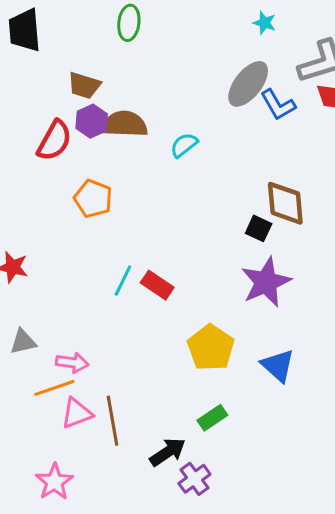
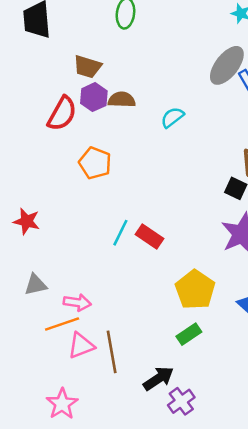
brown semicircle: (124, 124) -> (122, 100), size x0.7
green rectangle: (212, 418) -> (189, 334), moved

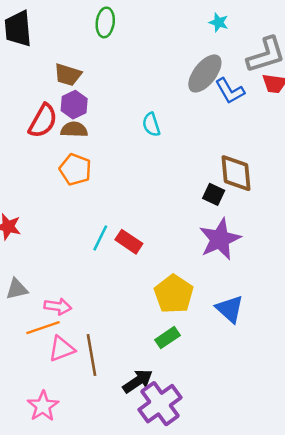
brown semicircle: (122, 100) -> (74, 130), moved
cyan semicircle: (172, 117) -> (151, 125), turned -70
purple cross: (181, 401) -> (160, 404), size x1.6

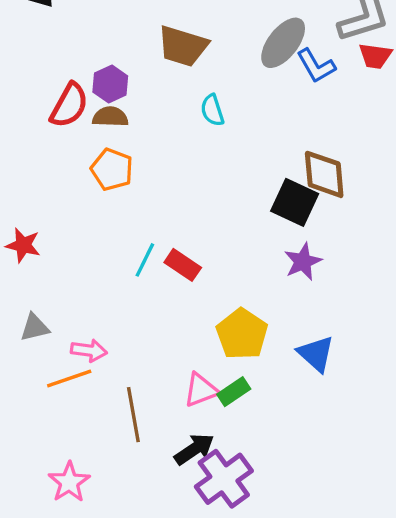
brown trapezoid: (68, 75) -> (183, 46), moved, size x1.4
black square: (214, 194) -> (295, 202), size x1.6
purple star: (220, 239) -> (303, 262), size x0.7
pink triangle: (62, 349) -> (201, 390), moved

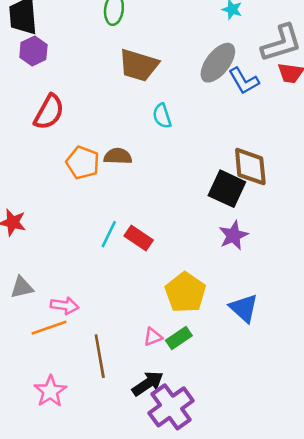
purple hexagon: (110, 84) -> (33, 51), moved
brown semicircle: (110, 117) -> (118, 156), moved
pink triangle: (201, 390) -> (153, 337), size x0.7
pink star: (69, 482) -> (50, 391), moved

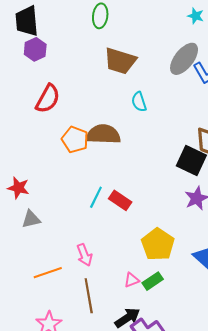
brown semicircle: (118, 156) -> (103, 134), size x1.5
gray triangle: (22, 287) -> (31, 219), moved
pink arrow: (65, 306) -> (84, 255), moved, turned 60

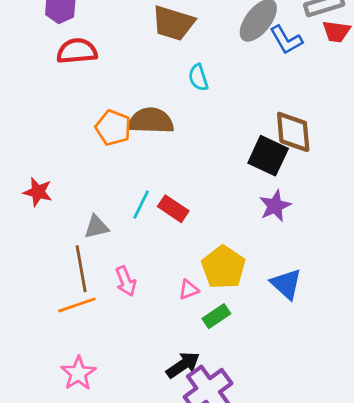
red semicircle: (48, 99) -> (77, 51), moved, turned -124
gray triangle: (31, 219) -> (96, 227), moved
pink triangle: (132, 280) -> (189, 290), moved
brown line: (89, 296) -> (81, 269), moved

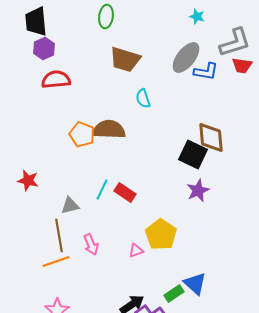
blue L-shape: (286, 40) -> (206, 72), turned -50
blue triangle: (286, 284) -> (195, 284), moved
green rectangle: (216, 316) -> (174, 294), moved

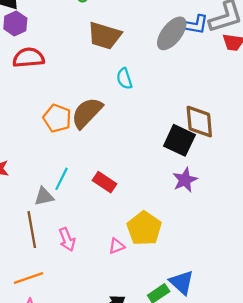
blue L-shape: (206, 72) -> (195, 25), moved
brown semicircle: (109, 130) -> (87, 113), turned -48
cyan line: (102, 190) -> (62, 179), moved
orange line: (56, 262) -> (28, 278), moved

